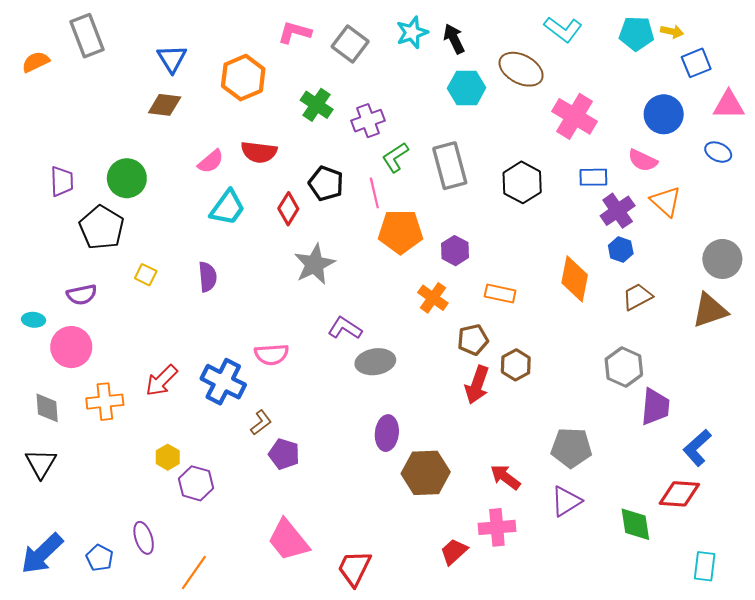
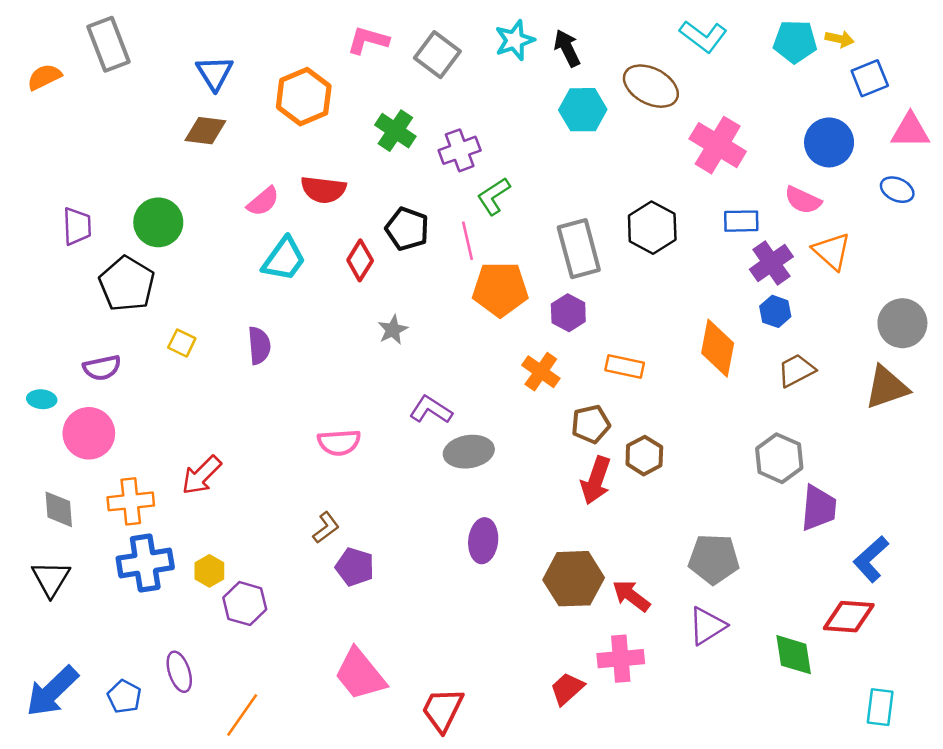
gray rectangle: (450, 166) -> (579, 249), moved
gray star: (315, 264) -> (393, 330), size x0.6
blue cross: (223, 382) -> (145, 563), moved, turned -36
brown hexagon: (426, 473) -> (574, 579), moved

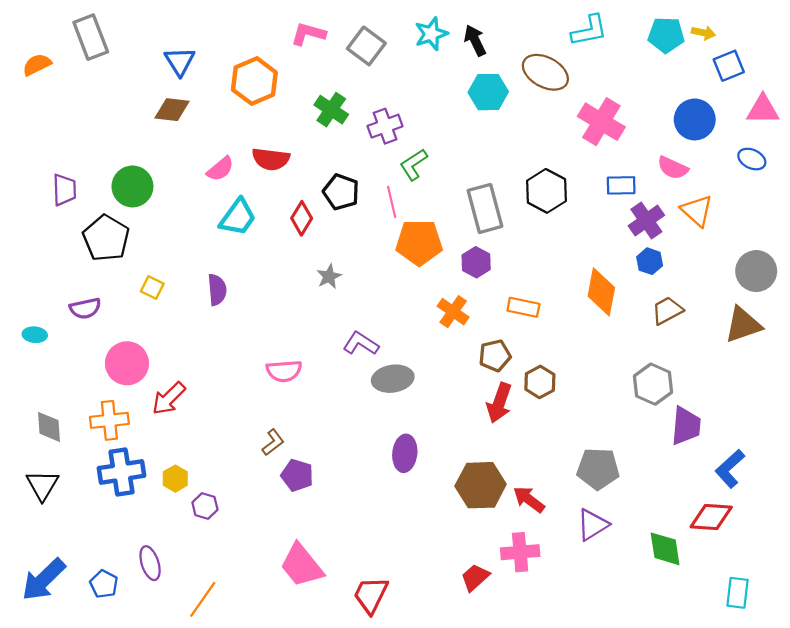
cyan L-shape: (703, 36) -> (589, 31), turned -48
pink circle: (89, 433) -> (127, 363), moved
purple hexagon: (245, 604) -> (205, 506), size x0.7

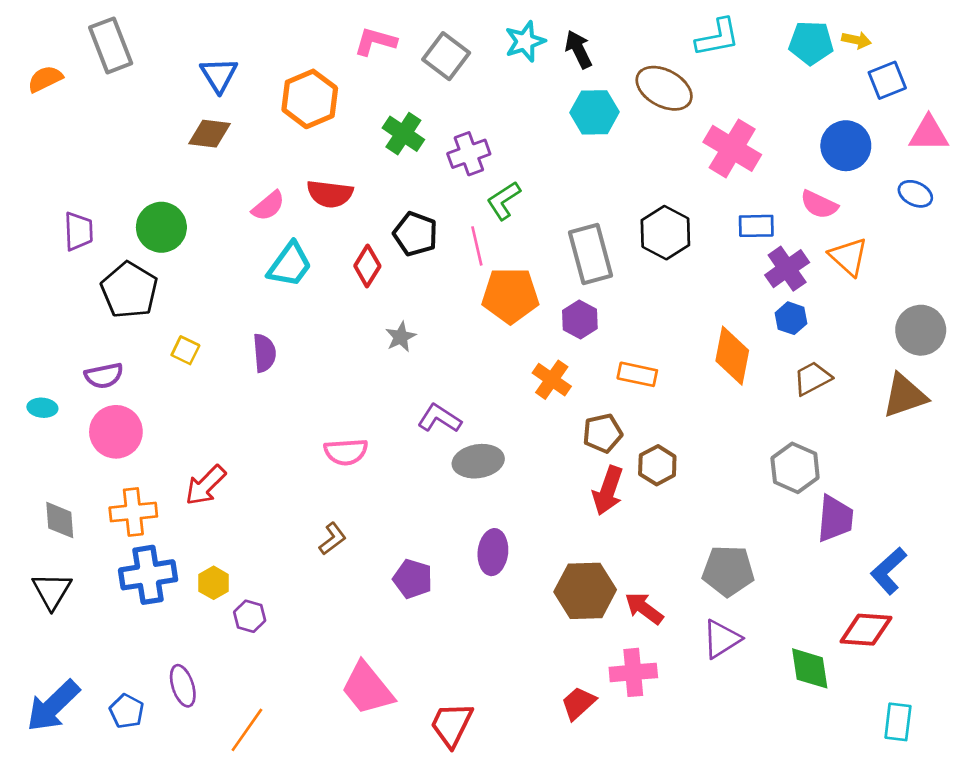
pink circle: (127, 363) -> (116, 432), moved
purple pentagon: (297, 475) -> (413, 579), moved

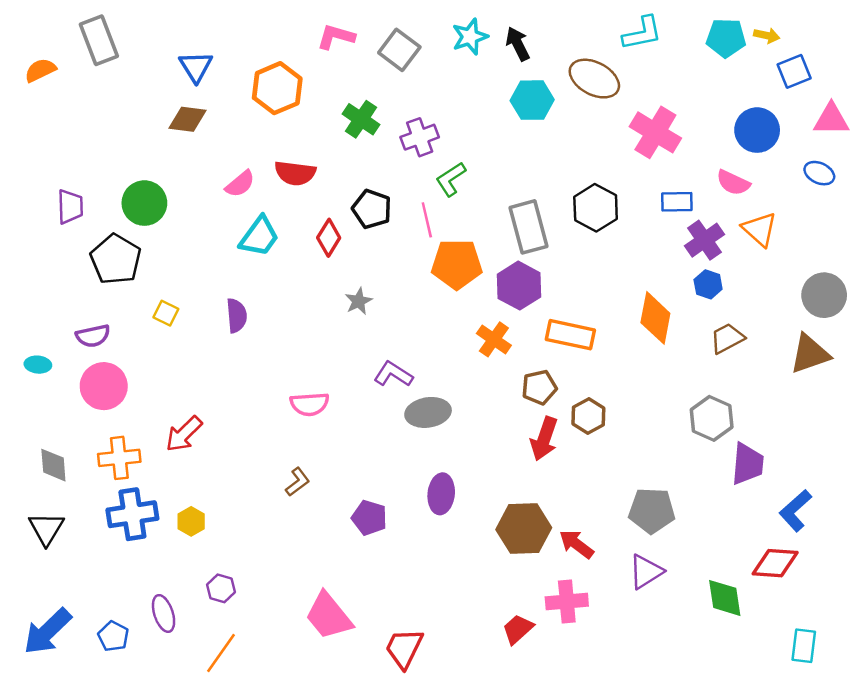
purple hexagon: (580, 319) -> (519, 286), size x1.4
orange rectangle: (637, 374) -> (570, 335), size x1.4
purple hexagon: (250, 616) -> (221, 588), moved

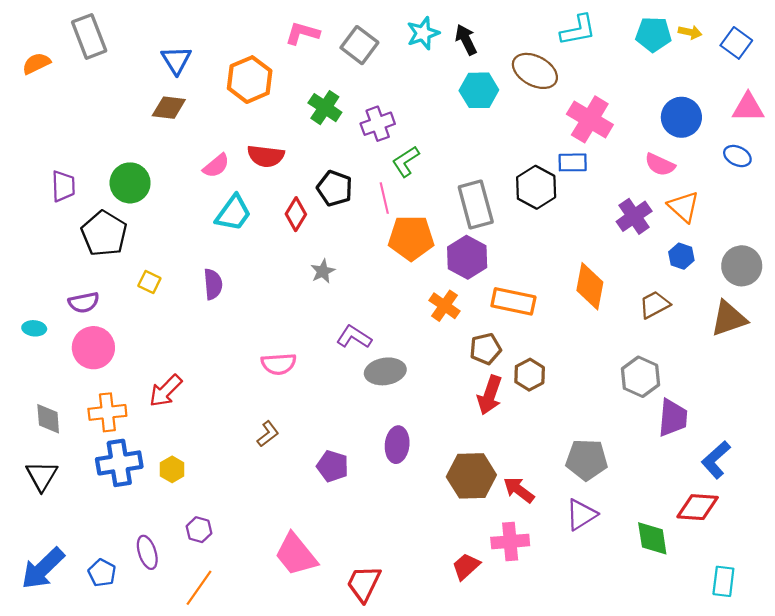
blue square: (794, 71) -> (736, 43), moved, turned -32
blue rectangle: (677, 202) -> (573, 162), moved
blue hexagon: (708, 284) -> (681, 256), moved

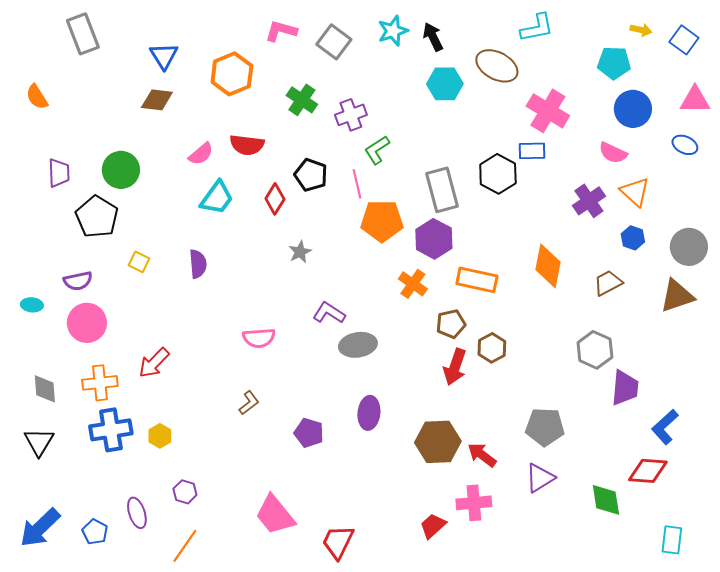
cyan pentagon: (653, 34) -> (614, 63), moved
orange semicircle: (36, 63) -> (37, 97), moved, turned -96

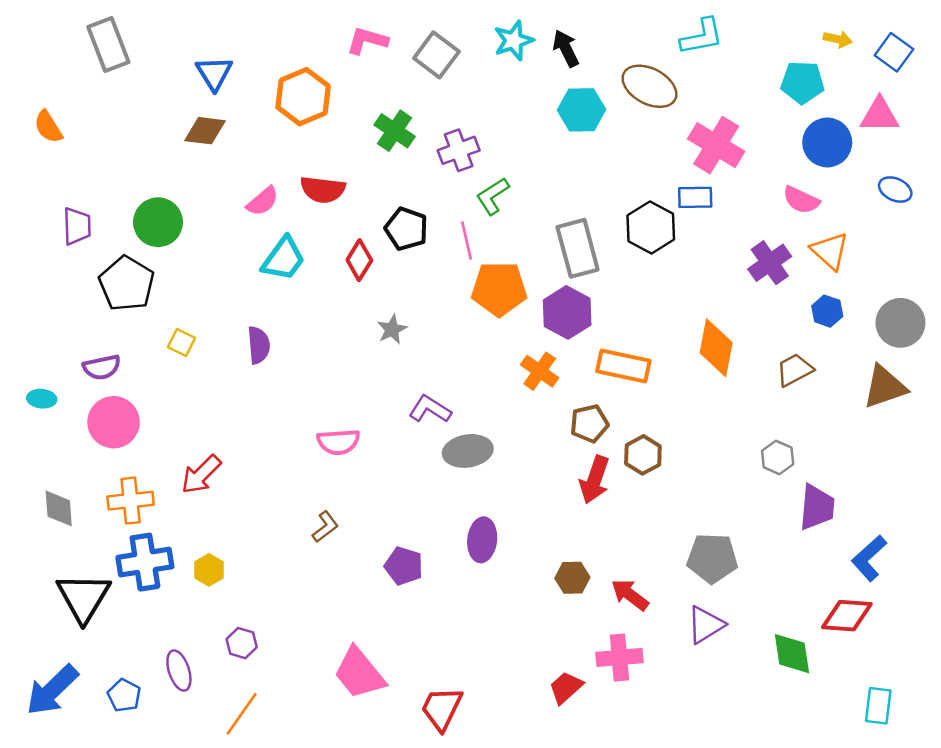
pink triangle: (695, 100) -> (880, 115), moved
gray hexagon: (595, 350) -> (778, 457), size x0.7
black triangle: (39, 442) -> (83, 597), moved, size x1.4
brown hexagon: (438, 442) -> (572, 578), size x0.6

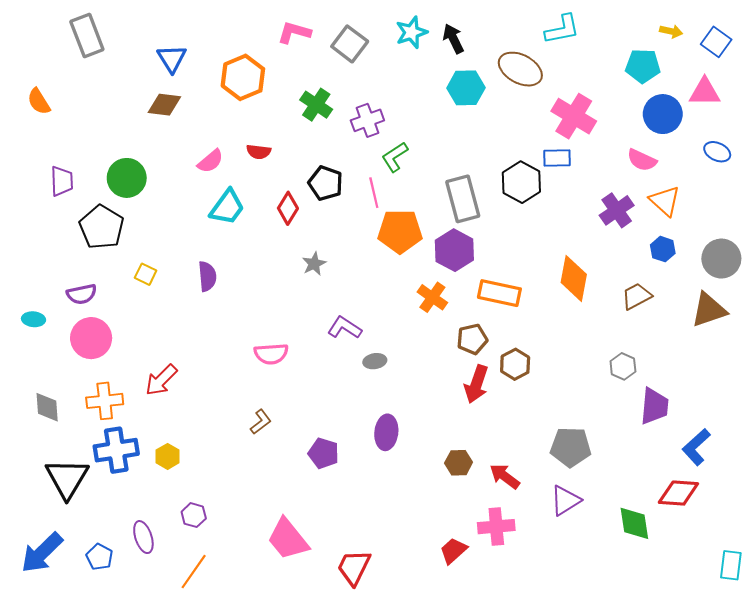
red semicircle: (323, 190) -> (259, 152), size x0.7
gray ellipse: (468, 451) -> (375, 361), size x0.6
cyan rectangle: (878, 706) -> (731, 565), moved

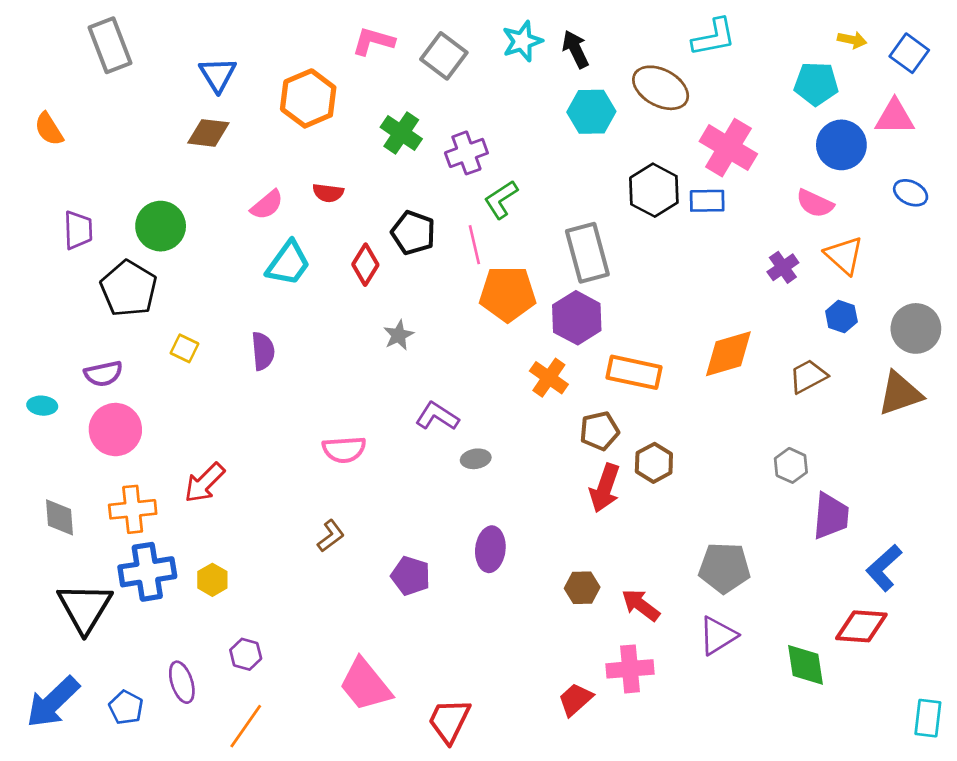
black hexagon: (521, 182) -> (654, 190), moved
purple cross: (617, 210) -> (783, 267), size x0.7
orange diamond: (574, 278) -> (728, 354), turned 63

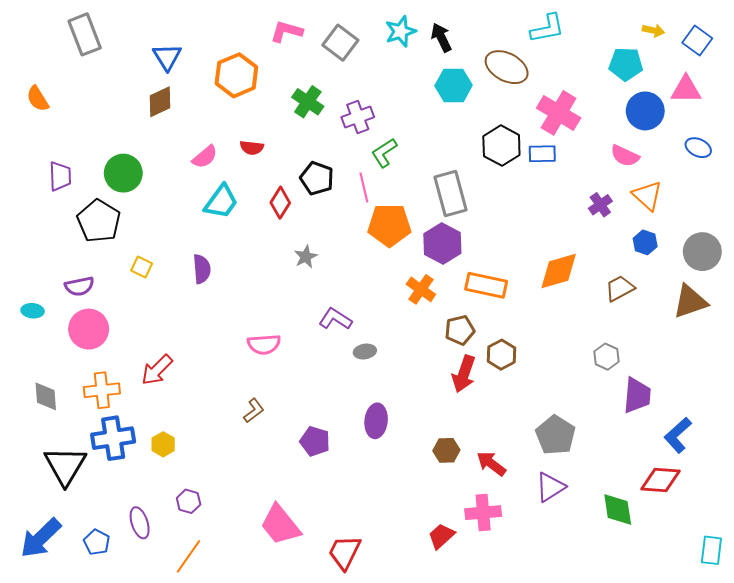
brown diamond: (208, 133) -> (160, 102), turned -32
gray pentagon: (724, 568) -> (556, 435), turned 30

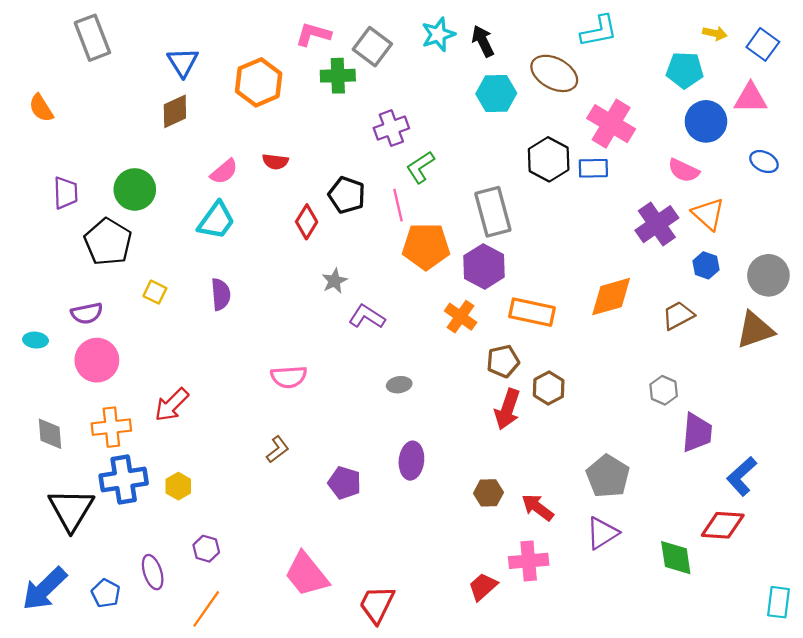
green cross: (308, 102) -> (338, 76), moved, turned -36
cyan trapezoid: (221, 202) -> (216, 221), moved
purple cross: (600, 205) -> (657, 224), size x1.6
purple L-shape: (335, 319) -> (367, 317), moved

